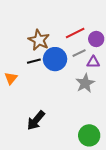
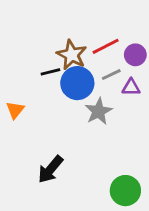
brown star: (39, 40) -> (72, 55), moved
black line: (34, 61) -> (50, 72), moved
gray star: (85, 83) -> (99, 111), moved

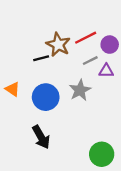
blue circle: (77, 83) -> (46, 97), moved
orange triangle: (15, 110) -> (13, 89), turned -35
black arrow: (50, 169) -> (41, 137), turned -70

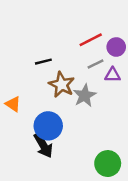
brown star: (58, 45) -> (62, 85), moved
orange triangle: (13, 89) -> (13, 104), moved
blue circle: (46, 97) -> (48, 126), moved

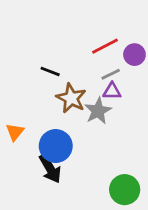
black line: (43, 62) -> (50, 71), turned 35
purple triangle: (113, 75) -> (112, 91), moved
orange triangle: (13, 104) -> (15, 132), moved, turned 35

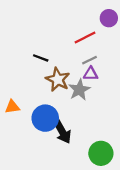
purple circle: (134, 55) -> (109, 18), moved
orange triangle: (15, 132) -> (12, 107), turned 42
black arrow: (50, 169) -> (62, 132), moved

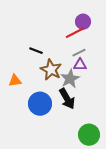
purple circle: (109, 18) -> (83, 22), moved
orange triangle: (12, 107) -> (15, 81), moved
black arrow: (62, 132) -> (67, 99), moved

